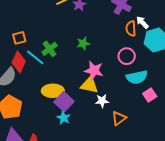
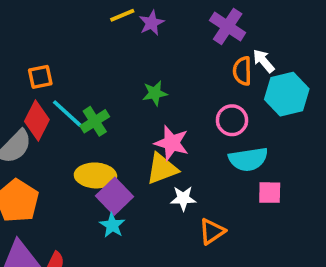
green cross: (50, 49) -> (95, 121), moved
yellow triangle: (89, 85) -> (162, 169), turned -36
pink square: (150, 95) -> (270, 193), turned 32

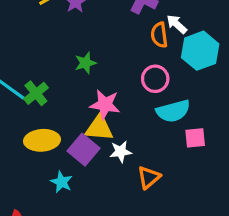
yellow triangle: (162, 169) -> (99, 128), turned 32
purple square: (115, 196) -> (83, 150), moved

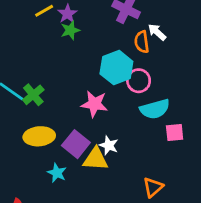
cyan hexagon: (200, 51) -> (116, 68), moved
green star: (85, 63) -> (70, 30), moved
yellow triangle: (99, 128) -> (96, 159), moved
white star: (121, 152) -> (109, 145), turned 30
orange triangle: (149, 177) -> (153, 187), moved

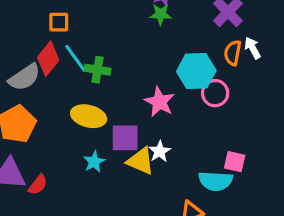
green cross: (33, 95) -> (98, 70), turned 30
cyan semicircle: (155, 109) -> (216, 181), moved
purple square: (76, 144) -> (125, 138), turned 32

